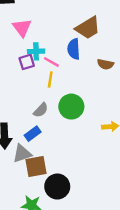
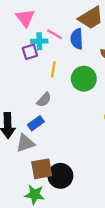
pink line: (51, 62) -> (55, 34), moved
green circle: (71, 107) -> (84, 79), moved
brown square: (36, 167) -> (42, 169), moved

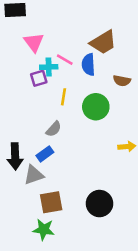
black circle: (60, 176) -> (100, 204), moved

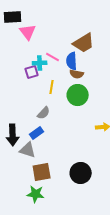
pink triangle: (34, 42) -> (28, 32), moved
brown semicircle: (122, 81) -> (77, 74), moved
gray triangle: (34, 175) -> (28, 150), turned 36

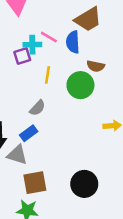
brown semicircle: (77, 74) -> (96, 66), moved

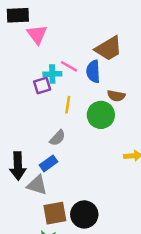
black circle: (84, 184) -> (84, 214), moved

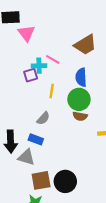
blue semicircle: (93, 71) -> (81, 77), moved
brown semicircle: (116, 96) -> (80, 116), moved
blue rectangle: (49, 163) -> (36, 139), turned 56

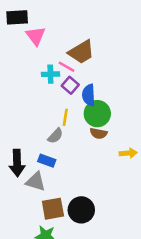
brown trapezoid: (85, 45) -> (81, 52), moved
purple square: (31, 75) -> (70, 85), moved, turned -32
blue semicircle: (81, 77) -> (89, 95), moved
yellow line: (52, 91) -> (65, 117), moved

